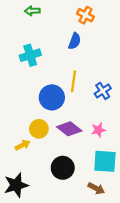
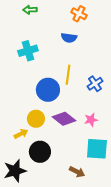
blue semicircle: (75, 41) -> (69, 38), turned 77
black circle: (63, 168) -> (40, 152), moved
brown arrow: (96, 188) -> (77, 172), moved

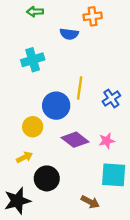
orange cross: (79, 14) -> (93, 16), turned -35
blue semicircle: (69, 38) -> (69, 34), moved
yellow circle: (36, 119) -> (33, 127), moved

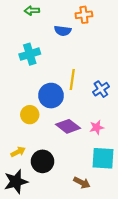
yellow arrow: (24, 157) -> (18, 152), moved

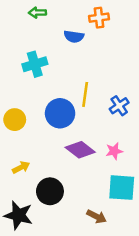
yellow circle: (30, 115) -> (15, 120), moved
yellow arrow: (18, 152) -> (21, 167), moved
black star: (16, 182) -> (18, 215), turned 30

